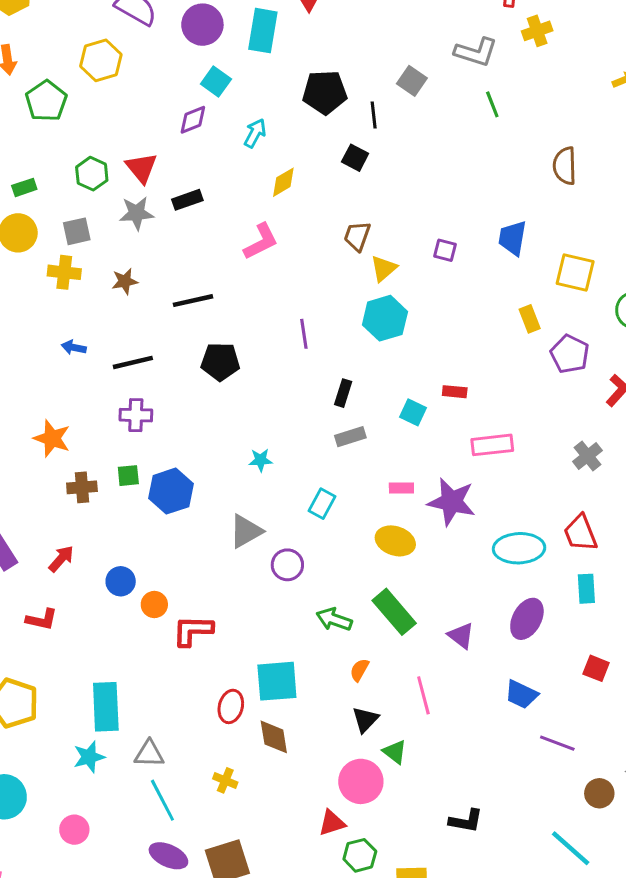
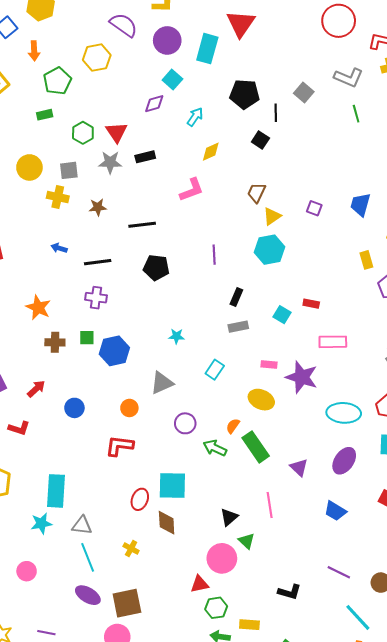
green rectangle: (24, 187) -> (45, 115), moved
purple circle: (287, 565) -> (185, 423), moved
orange circle: (154, 605) -> (129, 408), moved
orange semicircle: (359, 670) -> (233, 426), moved
purple line: (557, 743) -> (339, 572), moved

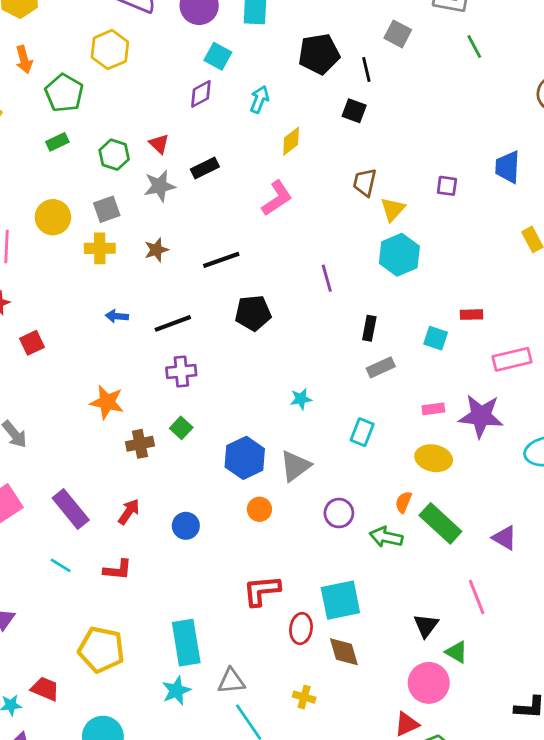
red triangle: (117, 132) -> (159, 144), size x0.7
green square: (87, 338) -> (181, 428), turned -35
blue hexagon: (114, 351) -> (245, 458), moved
red L-shape: (119, 446) -> (262, 591), moved

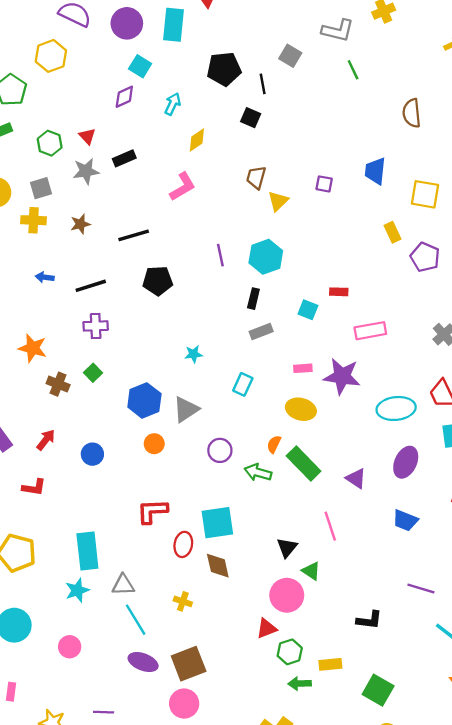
cyan hexagon: (399, 255) -> (266, 257), moved
brown cross: (140, 444) -> (58, 384), turned 30

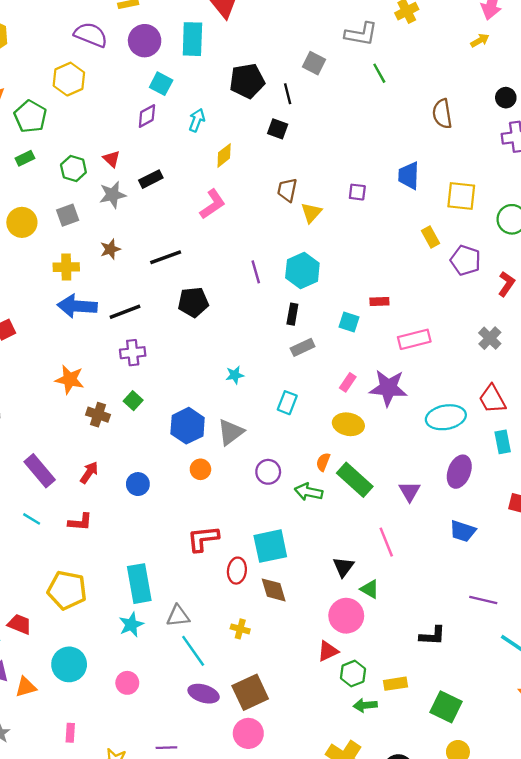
yellow cross: (34, 220) -> (66, 267), moved
blue arrow: (45, 277) -> (77, 306), size x2.0
pink rectangle: (303, 368) -> (348, 382), turned -48
purple triangle: (356, 478) -> (410, 492), turned 30

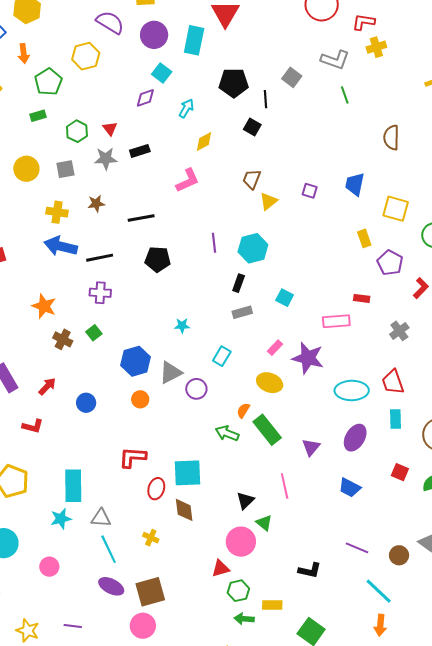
red rectangle: (379, 302) -> (362, 298), moved
purple circle: (268, 472) -> (196, 389), moved

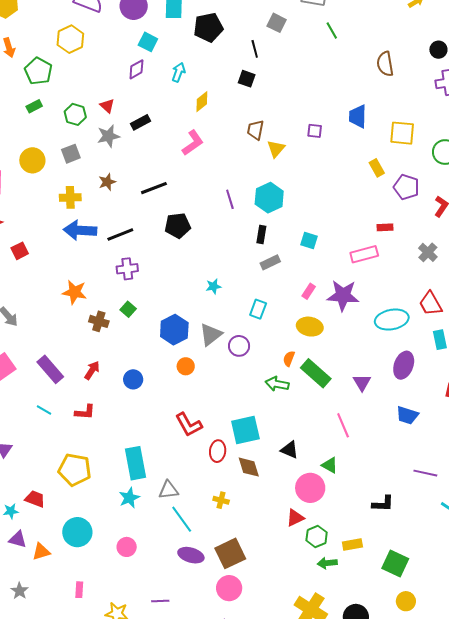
black pentagon: (234, 83) -> (208, 27), moved
red L-shape: (133, 457) -> (189, 425), turned -112
black triangle: (245, 501) -> (289, 450), moved, turned -42

